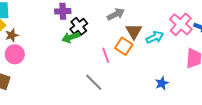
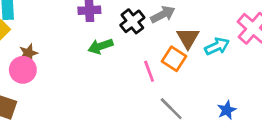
black cross: (79, 26) -> (132, 21), moved
brown star: (12, 35) -> (28, 53), moved
gray line: (94, 82) -> (171, 109), moved

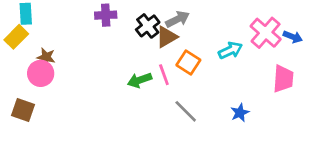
brown triangle: (188, 38) -> (167, 37), moved, turned 30
green arrow: (100, 46) -> (140, 80), moved
brown star: (28, 53) -> (46, 57), turned 30

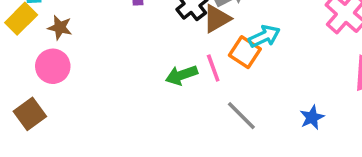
cyan arrow: (230, 50) -> (264, 36), moved
brown star: (46, 57) -> (60, 27), moved
brown square: (23, 110) -> (30, 114), turned 35

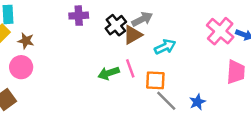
orange square: (245, 52) -> (155, 80), moved, turned -30
gray line: (241, 116) -> (166, 101), moved

